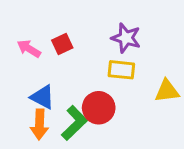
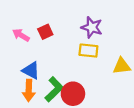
red circle: (99, 108) -> (73, 94), moved

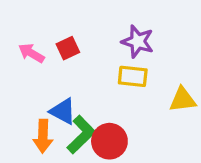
blue triangle: (31, 70) -> (63, 111), moved

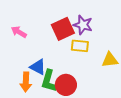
red square: (68, 48) -> (63, 29), moved, size x1.6
green L-shape: (81, 135) -> (49, 81), turned 150

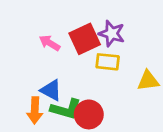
pink arrow: (19, 32) -> (50, 43), moved
green L-shape: (49, 81) -> (66, 109), turned -90

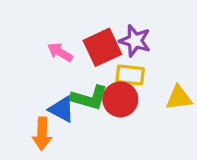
green L-shape: (66, 109) -> (89, 98), moved
red circle: (89, 114) -> (120, 99), moved

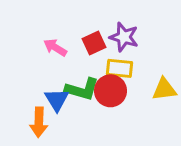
red square: (102, 47) -> (94, 43), size x0.7
blue triangle: (62, 109) -> (57, 100), turned 30

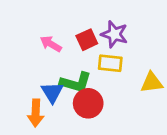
red circle: (110, 91) -> (88, 103), moved

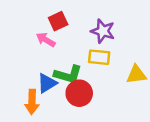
red square: (87, 40) -> (58, 21), moved
blue triangle: (52, 92) -> (47, 83), turned 30

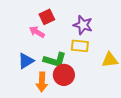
blue triangle: (47, 83) -> (26, 61), moved
orange arrow: (32, 102) -> (42, 82), moved

